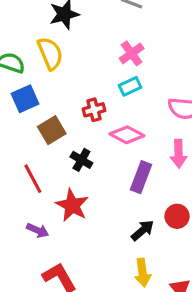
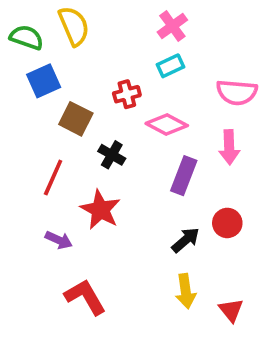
brown square: (52, 130) -> (76, 119), turned -32
red line: (33, 179) -> (53, 178), turned 52

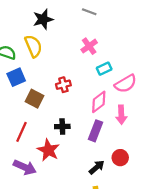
cyan rectangle: (170, 66) -> (104, 69), moved
pink semicircle: (237, 92) -> (126, 84), turned -35
pink diamond: (167, 124) -> (99, 102), moved, turned -65
black cross: (112, 155) -> (62, 127), moved, turned -32
purple arrow: (59, 240) -> (25, 167), size x1.5

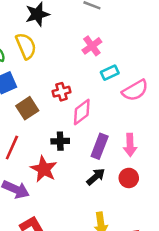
brown square: (34, 99) -> (27, 108), turned 30
pink diamond: (99, 102) -> (82, 112), moved
pink arrow: (121, 115) -> (130, 145), moved
black arrow: (97, 167) -> (96, 177), moved

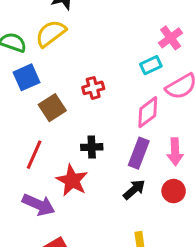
yellow semicircle: (26, 46) -> (51, 33), turned -104
pink cross: (92, 46) -> (171, 38), moved
pink diamond: (82, 112) -> (148, 112), moved

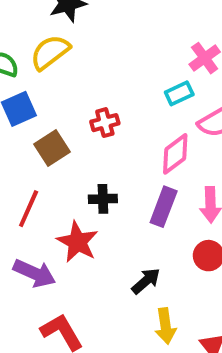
black arrow: (134, 190) -> (146, 281), moved

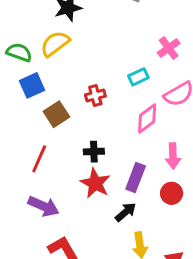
cyan rectangle: (179, 93) -> (138, 77), moved
purple rectangle: (164, 207) -> (136, 177), moved
red star: (77, 242) -> (95, 183), moved

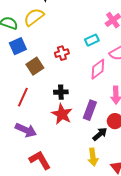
black arrow: (126, 212) -> (100, 134), moved

